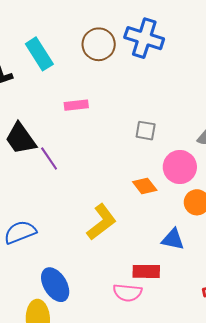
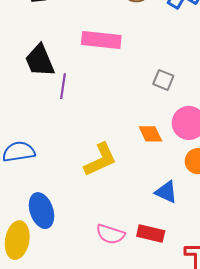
pink rectangle: (76, 105) -> (101, 40), size x1.6
purple line: (49, 159) -> (63, 86), turned 30
red rectangle: (146, 271) -> (151, 233), moved

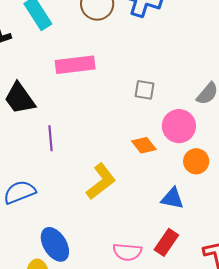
purple line: (63, 86) -> (50, 138), moved
red rectangle: (151, 233) -> (166, 242), turned -56

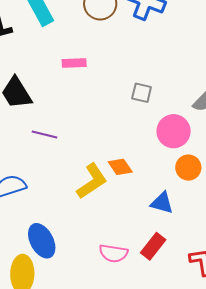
pink rectangle: (75, 65) -> (74, 63), size x0.6
purple line: (50, 138) -> (45, 135), turned -75
orange diamond: (144, 145) -> (120, 167), moved

